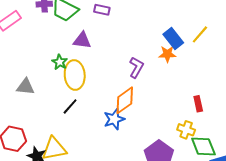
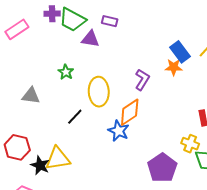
purple triangle: (82, 40) -> (90, 39), moved
yellow ellipse: (75, 75) -> (99, 92), moved
blue star: (114, 119) -> (119, 131), turned -30

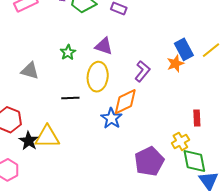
purple triangle: (90, 39) -> (104, 46), moved
orange star: (174, 67) -> (175, 64), turned -30
black line: (75, 117) -> (70, 98), turned 36
yellow cross: (190, 144) -> (180, 141), turned 30

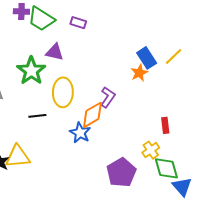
purple triangle: (104, 46) -> (55, 52), moved
green star: (68, 52) -> (31, 71), size x1.8
purple L-shape: (142, 71) -> (108, 97), moved

